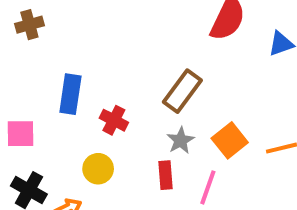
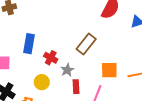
gray star: (180, 140) -> (67, 70), moved
orange square: (230, 140) -> (109, 70), turned 36

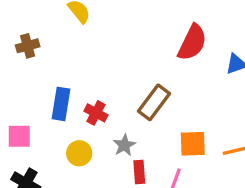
red cross: (51, 58) -> (96, 113), moved
yellow circle: (42, 82) -> (79, 153), moved

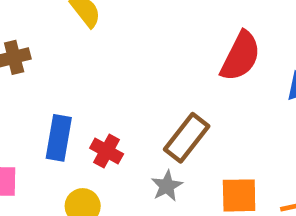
gray star: (124, 145) -> (167, 186), moved

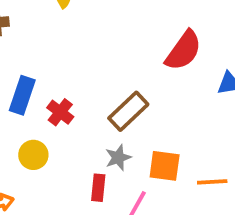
gray star: (167, 186) -> (118, 158), moved

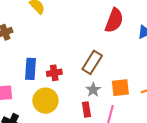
red cross: (60, 112) -> (54, 73), turned -32
yellow circle: (33, 155) -> (45, 101), size x1.5

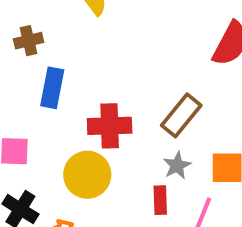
blue rectangle: (31, 69) -> (52, 88), moved
red cross: (54, 73) -> (110, 126), size x1.5

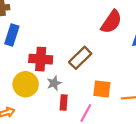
gray star: (177, 166) -> (54, 83), moved

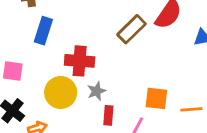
brown rectangle: (80, 58) -> (132, 29), moved

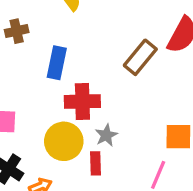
blue rectangle: (43, 31) -> (57, 63), moved
red rectangle: (108, 115) -> (96, 163), moved

